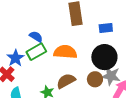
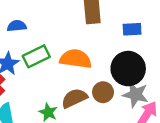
blue semicircle: (36, 37) -> (17, 26), moved, turned -40
brown circle: (95, 79) -> (103, 92), moved

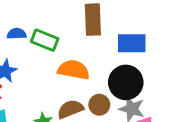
blue rectangle: (132, 29) -> (132, 43), size x1.5
green rectangle: (36, 56) -> (45, 40), moved, turned 45

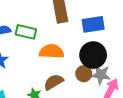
brown circle: (99, 105) -> (84, 74), moved

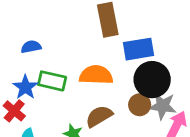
blue rectangle: (93, 24) -> (138, 49), moved
green rectangle: (26, 32) -> (52, 81), moved

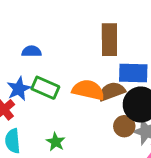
brown semicircle: (99, 116) -> (112, 91), moved

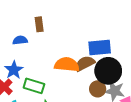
brown rectangle: (109, 40) -> (39, 24), moved, size x0.6
green rectangle: (45, 88) -> (34, 86), moved

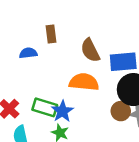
brown semicircle: (85, 63) -> (90, 50), moved, turned -90
blue star: (14, 70) -> (63, 111), moved

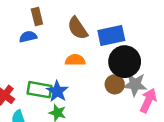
blue semicircle: (28, 53) -> (28, 37), moved
orange semicircle: (84, 82) -> (75, 60), size x0.7

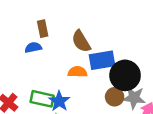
blue rectangle: (111, 35) -> (102, 60), moved

